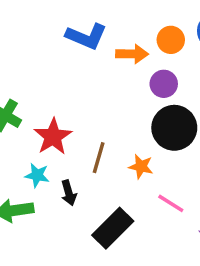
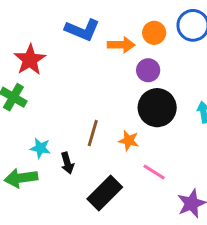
red star: (53, 137) -> (30, 60), moved

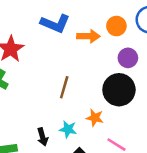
purple circle: (148, 70) -> (128, 58), moved
brown line: (93, 133) -> (64, 87), moved
cyan star: (40, 148) -> (68, 129), moved

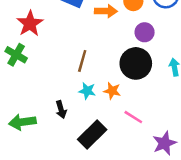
cyan star: (68, 129) -> (87, 91), moved

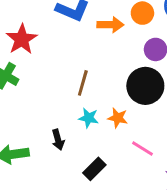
black rectangle: (92, 134) -> (94, 169), size x0.7

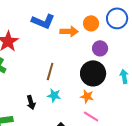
orange star: (118, 118) -> (87, 96), moved
black arrow: (58, 140) -> (31, 102), moved

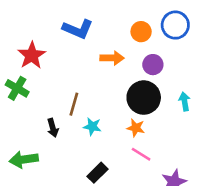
orange arrow: (69, 31) -> (112, 58), moved
brown line: (50, 71) -> (74, 104), moved
black arrow: (31, 102) -> (53, 128), moved

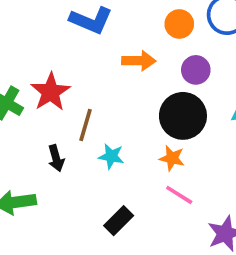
red star: (32, 55) -> (51, 92), moved

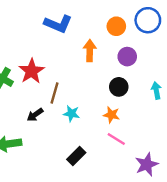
orange arrow: (139, 61) -> (90, 51), turned -90
black circle: (183, 116) -> (119, 87), size x0.6
black arrow: (56, 158) -> (35, 115), turned 70

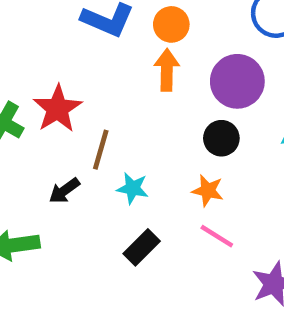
orange circle: (116, 26) -> (171, 24), moved
purple circle: (127, 57) -> (237, 81), size x1.5
black rectangle: (76, 156) -> (142, 247), moved

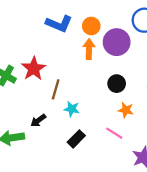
purple circle: (237, 81) -> (117, 42), moved
black arrow: (64, 191) -> (38, 120), moved
orange star: (208, 191) -> (126, 110), moved

